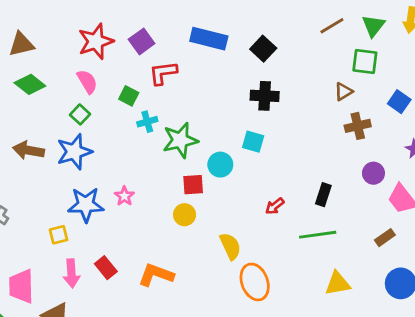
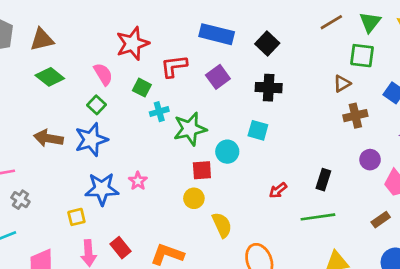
red star: (96, 41) -> (133, 44), moved
purple square: (142, 41) -> (218, 77), moved
yellow semicircle: (230, 246) -> (222, 225), moved

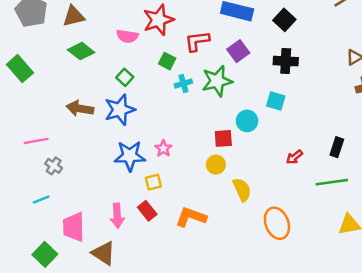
pink semicircle: (103, 74) -> (127, 36), moved, turned 130
green star: (190, 129) -> (217, 81), moved
yellow square: (76, 217) -> (153, 182), moved

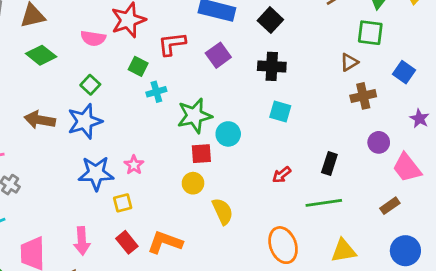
green star: (217, 81) -> (194, 116), moved
cyan square: (276, 101) -> (280, 111), moved
red rectangle: (147, 211) -> (127, 242), moved
orange ellipse: (277, 223) -> (283, 245), moved

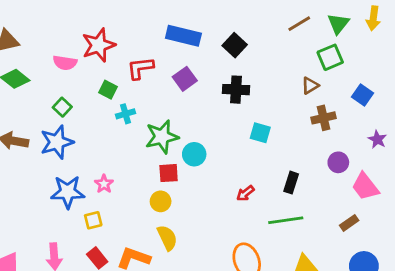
green square: (370, 33) -> (330, 57), turned -30
cyan square: (280, 111) -> (260, 133), moved
yellow semicircle: (223, 211) -> (167, 238), moved

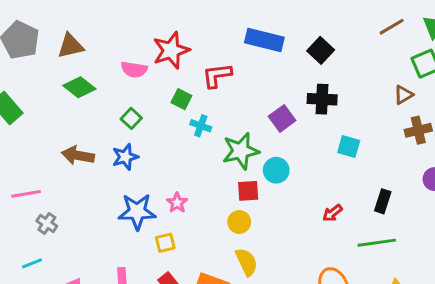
purple square: (185, 79) -> (282, 118), moved
cyan cross: (126, 114) -> (201, 126), turned 36
blue star: (57, 142) -> (125, 157), size x0.7

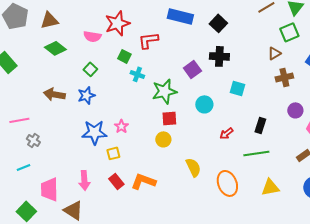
cyan circle: (276, 170) -> (204, 104), moved
yellow semicircle: (247, 262) -> (193, 167), moved

